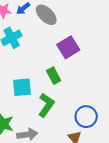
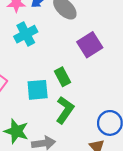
green rectangle: (54, 76) -> (62, 77), moved

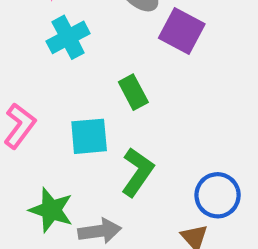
purple square: (90, 45) -> (182, 31), moved, turned -30
green rectangle: (62, 77) -> (133, 92), moved

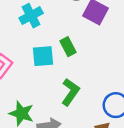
cyan square: (89, 136) -> (43, 56), moved

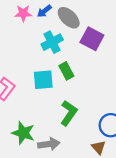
cyan cross: (31, 16) -> (52, 42), moved

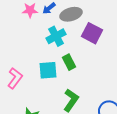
gray ellipse: (69, 18) -> (71, 14), turned -60

